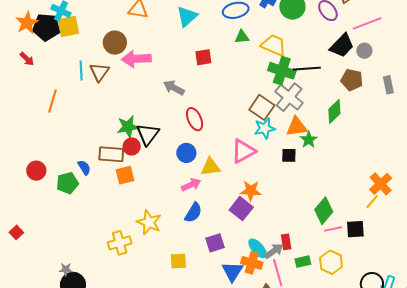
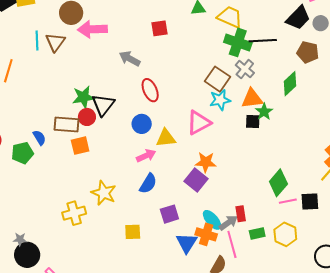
gray cross: (289, 97) -> (245, 69), size x0.7
black square: (289, 155) -> (253, 122), moved

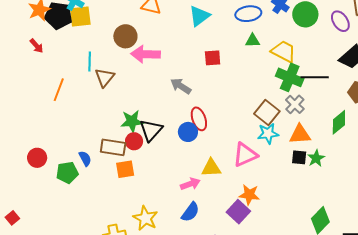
brown triangle: (55, 42) -> (105, 77), moved
green star: (264, 112) -> (316, 158), moved
blue circle: (142, 124) -> (188, 132), moved

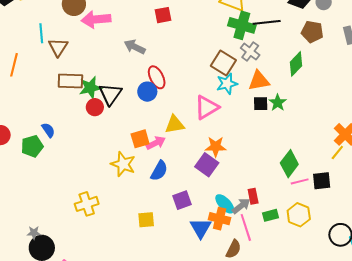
brown rectangle: (113, 147) -> (70, 81), moved
orange square: (125, 169) -> (140, 139), moved
yellow star: (145, 218) -> (123, 164), moved

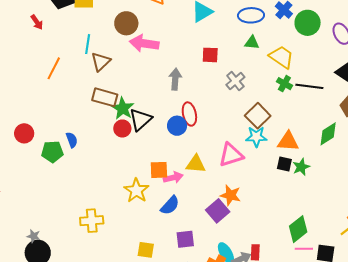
green cross: (242, 25) -> (284, 84), size x0.6
gray arrow: (135, 47) -> (175, 79), turned 55
gray cross: (250, 52) -> (235, 81), moved
green star: (90, 88) -> (123, 108), turned 30

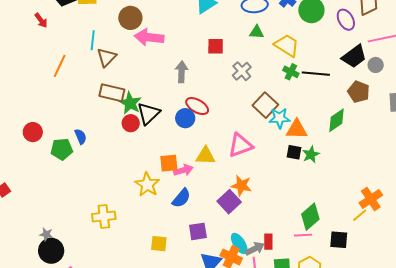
red ellipse: (189, 114) -> (197, 106), turned -45
cyan star: (256, 137) -> (279, 118), moved
pink line: (304, 249) -> (303, 235), moved

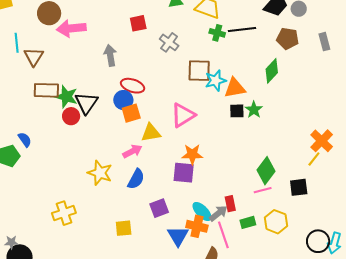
brown square: (265, 105) -> (199, 71), turned -30
orange square: (169, 163) -> (131, 113), moved
purple square: (229, 202) -> (184, 173), turned -30

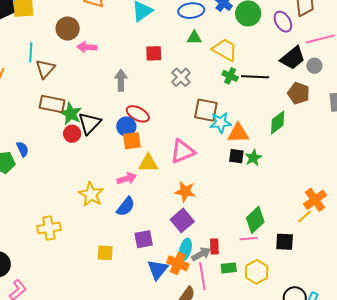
pink arrow: (71, 28) -> (87, 47), size x0.7
purple square: (184, 173) -> (182, 220), moved, turned 35
cyan ellipse: (202, 212) -> (185, 250), turned 50

